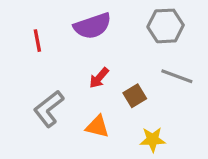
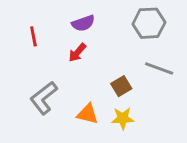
purple semicircle: (93, 26) -> (83, 23), size x0.7
red arrow: (99, 78) -> (77, 52), moved
yellow star: (153, 140) -> (123, 118), moved

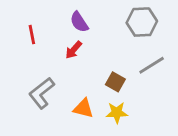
purple semicircle: (83, 23) -> (79, 22), turned 75
gray line: (159, 69) -> (152, 65), turned -52
brown square: (121, 86) -> (115, 82), turned -30

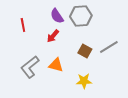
gray hexagon: (142, 22) -> (81, 16), moved
brown square: (115, 82) -> (85, 51), moved
orange triangle: (83, 108) -> (56, 65), moved

